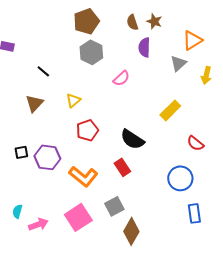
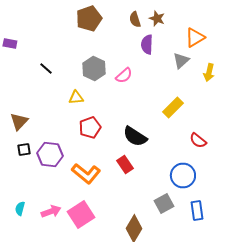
gray hexagon: (91, 52) -> (94, 68), moved
yellow triangle: (73, 100) -> (76, 98), turned 35
brown triangle: (34, 103) -> (19, 122), moved
gray square: (114, 206) -> (164, 204), moved
pink arrow: (38, 224) -> (51, 212), moved

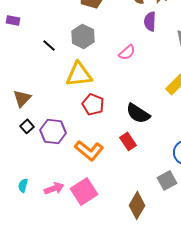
gray hexagon: (94, 68) -> (83, 36), moved
yellow triangle: (76, 98) -> (79, 74), size x1.8
red pentagon: (90, 128) -> (93, 104), turned -30
black square: (24, 150) -> (27, 126), turned -32

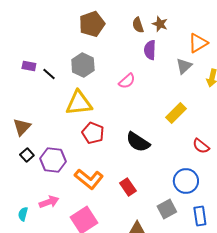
purple rectangle: (13, 20) -> (29, 66), moved
red rectangle: (128, 141) -> (128, 187), moved
pink arrow: (54, 188) -> (49, 202), moved

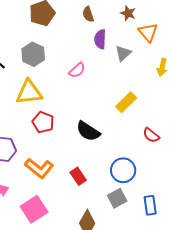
brown star: (160, 24) -> (128, 13), moved
orange triangle: (198, 43) -> (148, 32), turned -40
gray triangle: (184, 66) -> (123, 53), moved
blue circle: (186, 181) -> (123, 170), moved

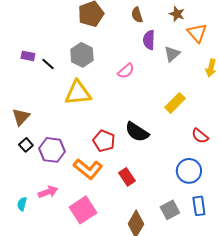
red pentagon: (43, 122) -> (104, 141), moved
blue circle: (123, 170) -> (189, 171), moved
gray square: (117, 198) -> (170, 210), moved

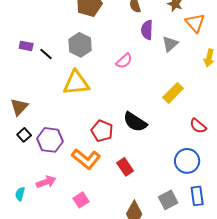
pink square: (83, 210) -> (81, 200), size x0.6

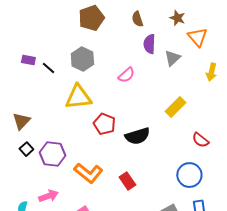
black semicircle: (135, 122) -> (137, 136), turned -50
red pentagon: (102, 131) -> (104, 124), moved

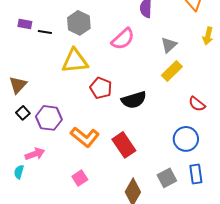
gray triangle: (172, 58) -> (169, 45), moved
black line: (48, 68) -> (45, 32), turned -32
pink semicircle: (126, 75) -> (123, 39), size x1.4
red rectangle: (127, 181) -> (124, 145), size x1.4
pink arrow: (48, 196) -> (35, 154), moved

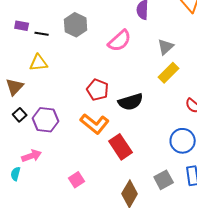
yellow triangle: (75, 61) -> (39, 63), moved, size x0.7
orange L-shape: (85, 137) -> (95, 124), moved

